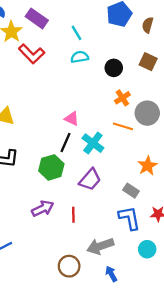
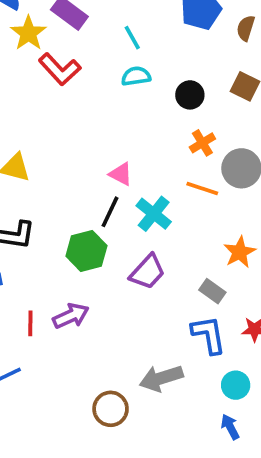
red line: (73, 215) -> (30, 323), moved
blue arrow: (111, 274) -> (230, 427), moved

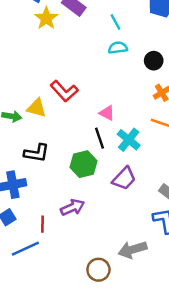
red L-shape: (60, 69) -> (64, 91), moved
black line: (110, 212) -> (100, 138), turned -45
red line: (30, 323) -> (42, 224), moved

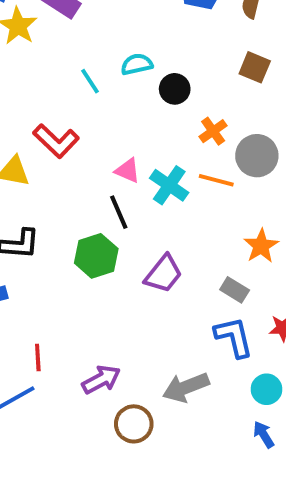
cyan line: (116, 22) -> (90, 81), moved
black circle: (154, 61) -> (175, 89), moved
cyan cross: (129, 140) -> (169, 185), moved
purple arrow: (73, 207) -> (101, 380), moved

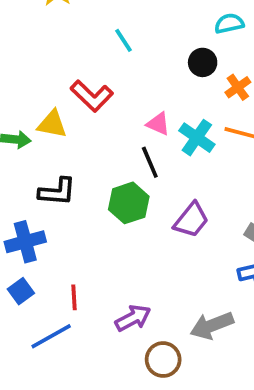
cyan semicircle: (137, 64) -> (229, 23), moved
black circle: (175, 89) -> (203, 62), moved

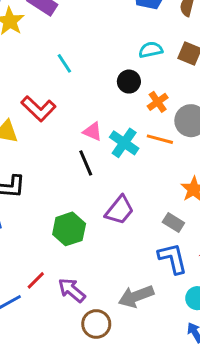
green hexagon: (129, 203) -> (69, 229), moved
red line: (74, 297) -> (36, 280), moved, turned 48
purple arrow: (133, 318) -> (72, 290), turned -112

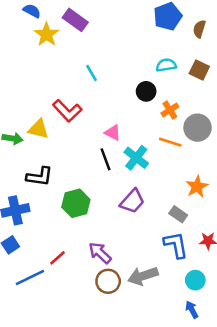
cyan cross: (124, 143) -> (136, 158), moved
green hexagon: (69, 229) -> (76, 203), moved
purple arrow: (72, 290) -> (100, 253), moved
brown circle: (96, 324) -> (108, 281), moved

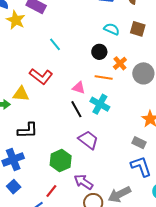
cyan semicircle: (166, 65) -> (112, 29), turned 42
orange line: (170, 142) -> (104, 77), moved
purple trapezoid: (132, 201) -> (88, 140), moved, turned -85
green hexagon: (76, 203) -> (61, 161), moved

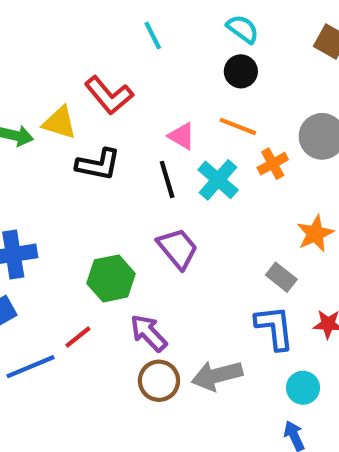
cyan semicircle: (112, 29) -> (243, 29), moved
orange cross: (120, 63) -> (273, 164), moved
black L-shape: (28, 130) -> (98, 164), moved

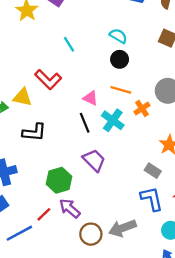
black L-shape: (98, 164) -> (34, 132), moved
purple arrow: (149, 333) -> (70, 208), moved

